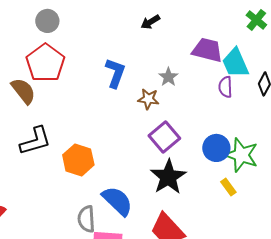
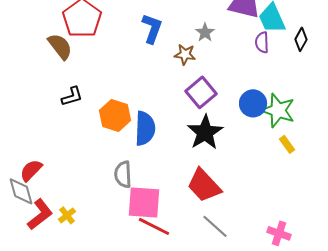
black L-shape: (35, 141) -> (72, 96), size x0.7
yellow rectangle: (228, 187) -> (287, 144), moved
blue semicircle: (117, 201) -> (145, 128), moved, turned 48

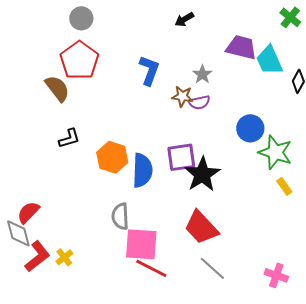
purple semicircle: (262, 42) -> (199, 102), moved, turned -100
purple square: (201, 92) -> (181, 157), moved, turned 32
blue circle: (253, 103) -> (250, 128), moved

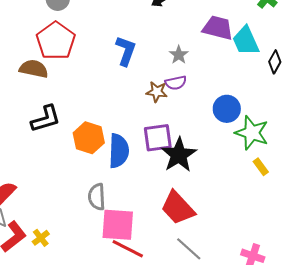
brown semicircle: (57, 88) -> (34, 69), turned -40
brown star: (182, 96) -> (157, 92), moved
black L-shape: (69, 138) -> (46, 119), size x1.4

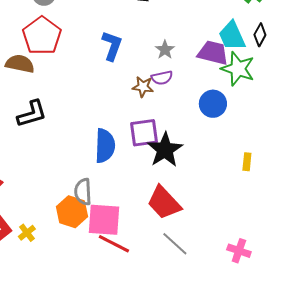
purple trapezoid: (218, 28) -> (213, 53), moved
black diamond: (275, 62) -> (260, 35), moved
green star: (252, 133) -> (238, 69), moved
orange hexagon: (89, 138) -> (72, 212), moved
yellow rectangle: (261, 167) -> (247, 162), turned 42

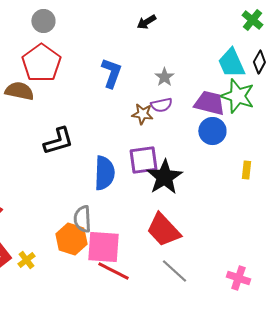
purple trapezoid: (213, 53) -> (209, 103), moved
black L-shape: (32, 114) -> (58, 141), moved
yellow rectangle: (247, 162) -> (246, 170), moved

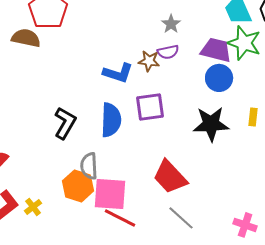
blue L-shape: (111, 73) -> (118, 73), moved, turned 88
black L-shape: (58, 141) -> (65, 123), moved, turned -44
black star: (164, 177) -> (211, 124), moved, turned 30

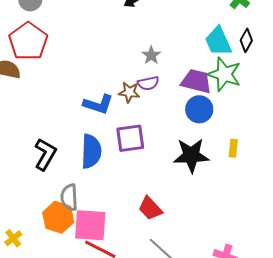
red trapezoid: (170, 177) -> (150, 208), size x0.7

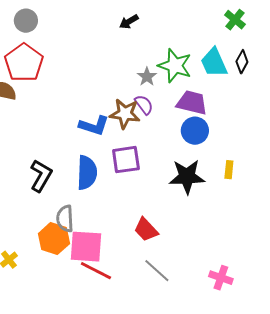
green star: (224, 74) -> (175, 66), moved
purple semicircle: (148, 83) -> (144, 105), turned -115
brown star: (129, 92) -> (125, 114), size x1.4

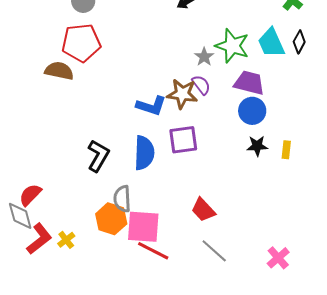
red pentagon: (24, 63) -> (81, 43), turned 30
black star: (187, 177) -> (257, 146), moved, size x0.6
pink cross: (221, 278) -> (278, 258), turned 30

